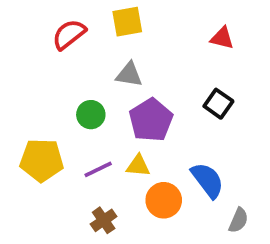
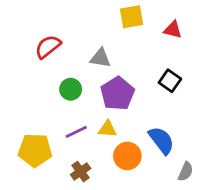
yellow square: (127, 22) -> (132, 17), moved
red semicircle: (69, 34) -> (48, 47), moved
yellow pentagon: (42, 160) -> (35, 150), moved

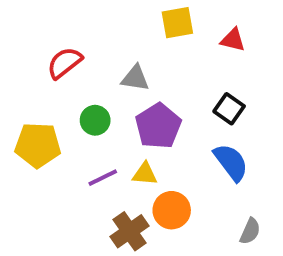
blue semicircle: (161, 140) -> (231, 162), moved
yellow pentagon: (35, 150) -> (38, 145), moved
brown cross: (81, 172) -> (130, 231), moved, size x1.4

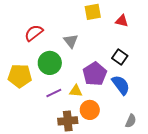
gray triangle: (135, 78) -> (71, 41), turned 42
green circle: (95, 120) -> (50, 63), size x1.5
purple pentagon: (158, 126) -> (95, 74), moved
brown cross: (130, 231) -> (68, 121), turned 30

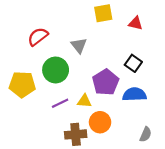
blue semicircle: (121, 85) -> (134, 94), turned -55

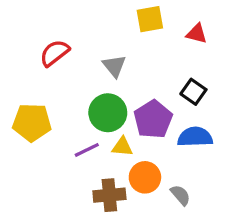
green circle: (56, 70) -> (108, 113), moved
gray semicircle: (146, 134) -> (180, 195), moved, turned -64

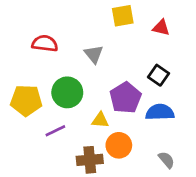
red semicircle: (55, 53) -> (45, 43), turned 45
green circle: (108, 113) -> (67, 92), moved
purple line: (87, 150) -> (55, 131), moved
gray semicircle: (180, 195) -> (166, 160), moved

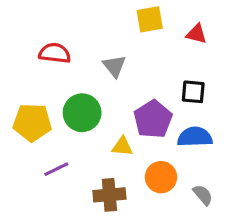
black square: (159, 75) -> (193, 92), turned -30
purple line: (55, 131) -> (56, 169), moved
orange circle: (119, 145) -> (161, 177), moved

